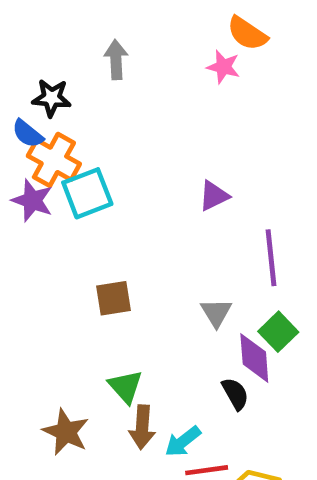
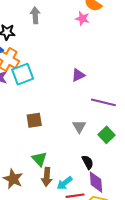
purple line: (271, 258) -> (103, 102), turned -70
purple diamond: (254, 358) -> (96, 182), moved

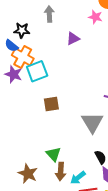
purple triangle: (78, 75) -> (73, 39), moved
brown square: (34, 120) -> (51, 104), moved
gray triangle: (79, 126) -> (92, 122), size x1.6

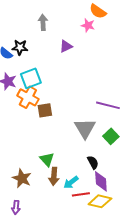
black star: (22, 30) -> (20, 47), moved
orange cross: (23, 57) -> (28, 97), moved

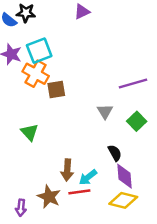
purple line: (108, 105) -> (133, 83), turned -30
gray triangle: (85, 128) -> (105, 111), size x0.6
green triangle: (47, 159) -> (29, 132), moved
brown star: (22, 178) -> (49, 197), moved
red line: (81, 194) -> (79, 192), moved

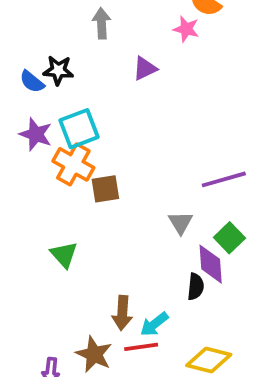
black semicircle: (115, 153) -> (196, 287), turned 35
purple diamond: (124, 176) -> (211, 264), moved

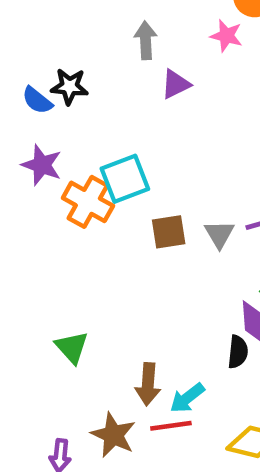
gray arrow: (102, 23) -> (146, 40), moved
cyan square: (79, 129) -> (125, 179), moved
brown square: (105, 189) -> (169, 232), moved
gray triangle: (181, 223) -> (219, 234), moved
green triangle: (64, 255) -> (72, 347), moved

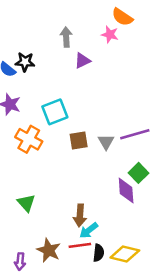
orange cross: (88, 202) -> (29, 139), moved
black semicircle: (238, 352) -> (99, 253), moved
brown arrow: (148, 384) -> (80, 215), moved

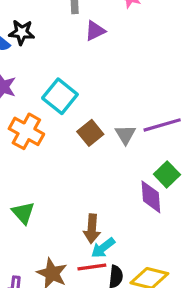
cyan square: (55, 112) -> (60, 96), turned -30
brown square: (79, 141) -> (90, 133), turned -30

